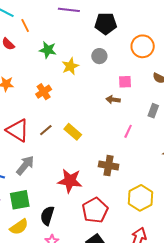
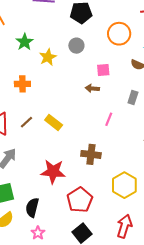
green star: (48, 50) -> (25, 42), turned 30
orange cross: (44, 92) -> (22, 84), turned 35

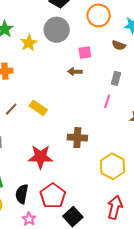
gray circle: (76, 46) -> (57, 30), size x1.6
pink line: (109, 119) -> (107, 101), moved
red pentagon: (80, 200) -> (53, 196), moved

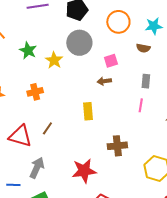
yellow rectangle: (38, 108) -> (88, 111), moved, turned 60

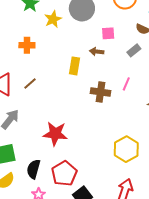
gray rectangle: (146, 81) -> (134, 50), moved, turned 32
yellow rectangle: (88, 111) -> (74, 66), moved
brown cross: (117, 146) -> (101, 92), moved

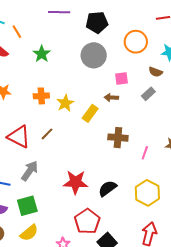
yellow star: (53, 19) -> (65, 103), moved
yellow rectangle: (74, 66) -> (90, 113), turned 30
pink line: (126, 84) -> (145, 153), moved
black semicircle: (33, 169) -> (107, 188), moved, turned 42

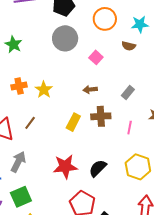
pink square: (121, 79) -> (96, 57), turned -32
gray rectangle: (148, 94) -> (128, 92), moved
brown arrow: (111, 98) -> (90, 90), moved
yellow rectangle: (90, 113) -> (73, 122), moved

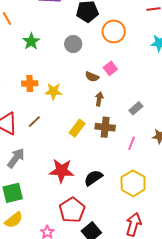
orange circle: (105, 19) -> (114, 31), moved
gray circle: (65, 38) -> (73, 44), moved, size x0.7
brown semicircle: (129, 46) -> (92, 77), moved
yellow star: (44, 90) -> (53, 91), turned 30
brown arrow: (90, 90) -> (99, 99), turned 96

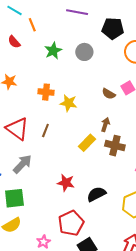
gray circle: (73, 44) -> (84, 52), moved
brown arrow: (99, 99) -> (105, 125), moved
brown line: (34, 122) -> (45, 130), turned -32
red star: (62, 171) -> (66, 183), size x0.7

